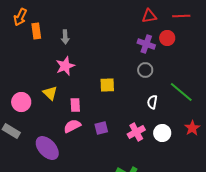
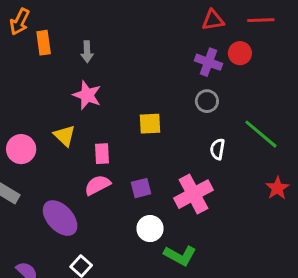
pink star: (65, 66) -> (87, 95), turned -30
pink cross: (136, 132) -> (193, 194), size x1.4
white circle: (162, 133) -> (150, 229), moved

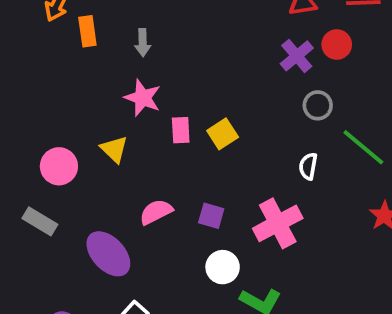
purple cross: (208, 62) -> (297, 56), turned 30
gray circle: (207, 101) -> (318, 105), moved
yellow square: (150, 124) -> (223, 134), turned -30
pink rectangle: (102, 154) -> (181, 130), moved
purple square: (141, 188) -> (211, 216), turned 30

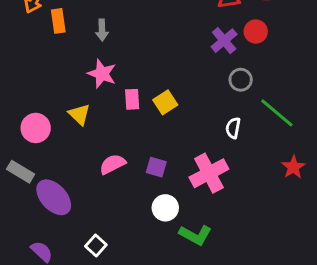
purple ellipse: (108, 254) -> (54, 197), moved

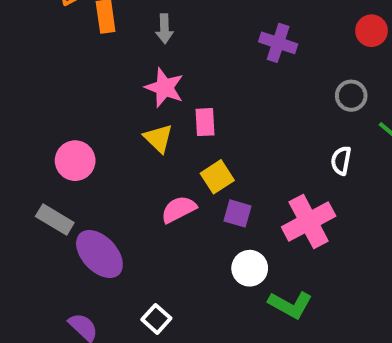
purple cross: (224, 41) -> (278, 43), moved, turned -32
yellow square: (165, 102) -> (217, 177), moved
yellow triangle: (79, 114) -> (158, 138), moved

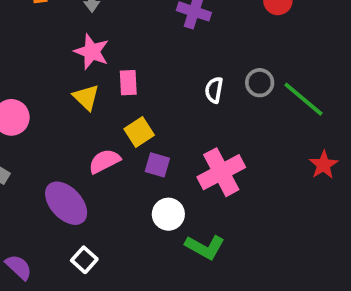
gray circle: (351, 96) -> (260, 83), moved
white semicircle: (341, 161) -> (214, 90), moved
purple ellipse: (99, 254) -> (66, 203), moved

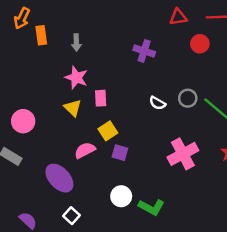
white semicircle: (214, 90) -> (157, 103), turned -70
pink cross: (221, 172) -> (183, 154), moved
white circle: (168, 214) -> (121, 196), moved

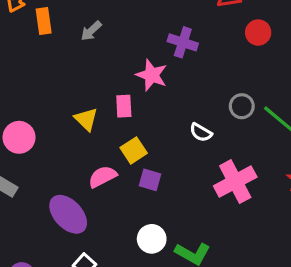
gray arrow: (76, 43) -> (91, 31), turned 49
pink star: (76, 78) -> (152, 75), moved
white semicircle: (157, 103) -> (201, 132), moved

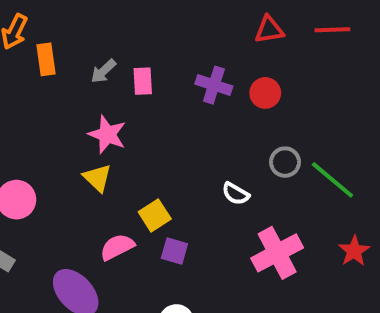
red circle: (258, 33) -> (265, 93), moved
pink star: (152, 75) -> (107, 134), moved
pink rectangle: (124, 106) -> (143, 81), moved

